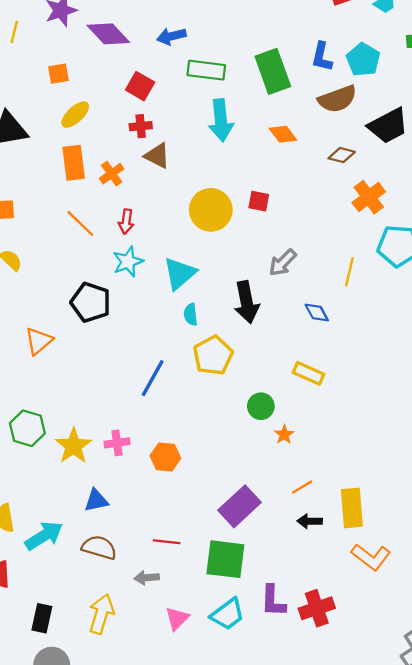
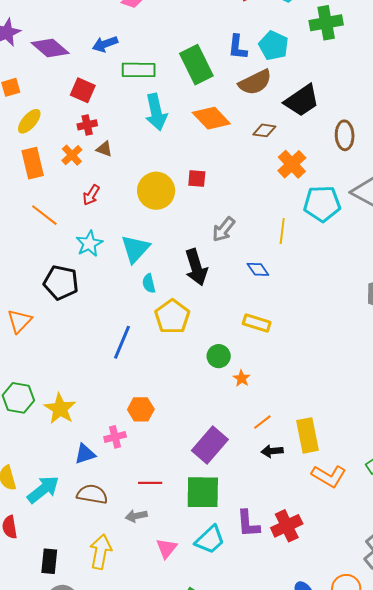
orange diamond: (283, 134) -> (211, 118), size x1.5
brown triangle: (157, 156) -> (104, 149), size x0.7
orange cross: (112, 174) -> (72, 155), moved
red arrow: (126, 222) -> (91, 195), moved, turned 30
pink cross: (117, 443) -> (115, 437), moved

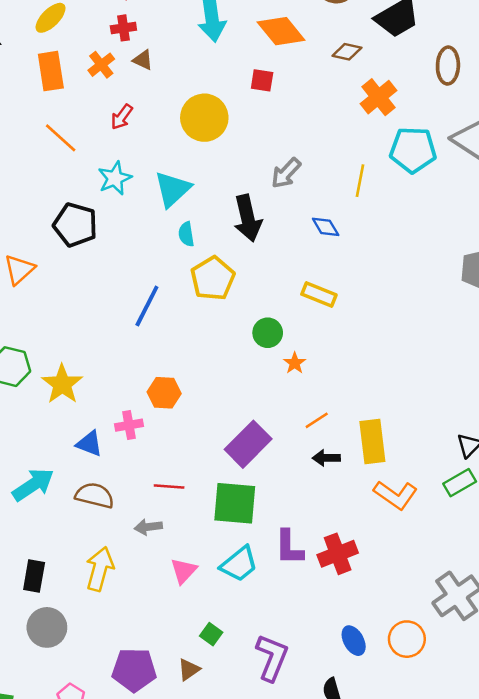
red square: (197, 178) -> (262, 80), moved
blue triangle: (85, 454) -> (89, 444), turned 35

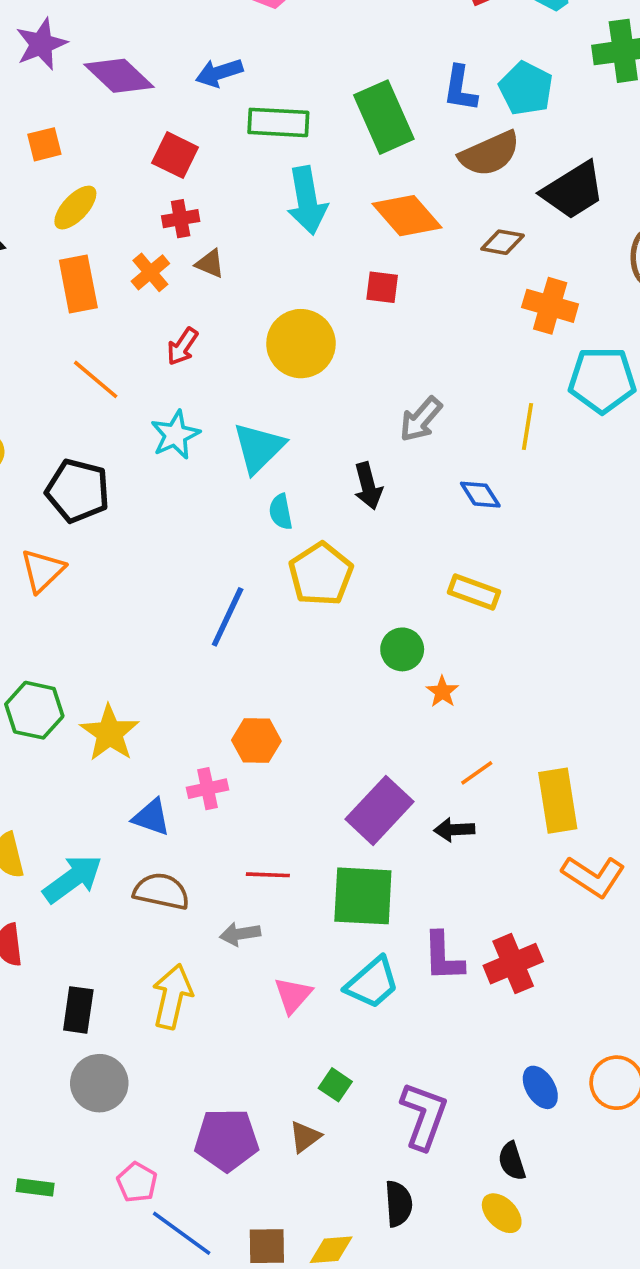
orange cross: (378, 97) -> (550, 306), turned -33
black arrow: (248, 218) -> (368, 486), size x0.7
black pentagon: (75, 225) -> (78, 491), moved
black arrow: (326, 458) -> (454, 830), moved

